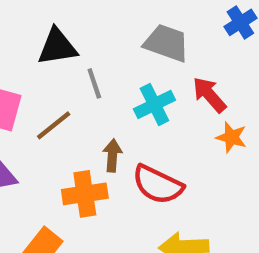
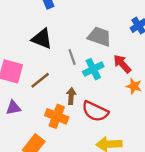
black triangle: (57, 47) -> (42, 39), turned 30
gray line: (94, 83) -> (72, 57), moved
orange cross: (85, 194) -> (57, 116), turned 30

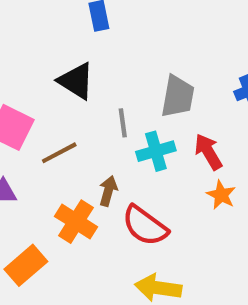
gray trapezoid: (99, 37) -> (178, 96), turned 70

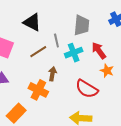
brown line: (59, 153) -> (38, 52), moved
red semicircle: (145, 226) -> (87, 89), moved

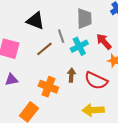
brown arrow: (52, 74) -> (71, 75), moved

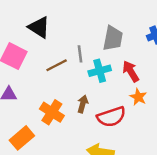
black triangle: (35, 21) -> (39, 27), moved
red semicircle: (96, 81) -> (111, 117), turned -55

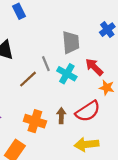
cyan cross: (100, 71) -> (67, 74), turned -30
brown arrow: (83, 104) -> (61, 116), moved

